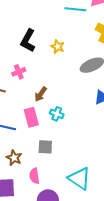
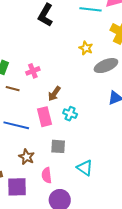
black L-shape: (28, 41) -> (46, 15), moved
yellow star: (58, 47) -> (86, 48), moved
cyan triangle: (79, 178) -> (85, 168), moved, size x0.7

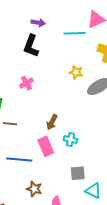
pink cross: (33, 71) -> (26, 83), moved
gray square: (58, 146) -> (78, 173), moved

